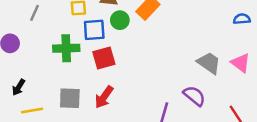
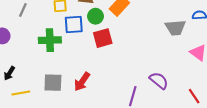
red square: (104, 58) -> (103, 38), moved
gray trapezoid: (209, 63) -> (175, 28), moved, turned 140

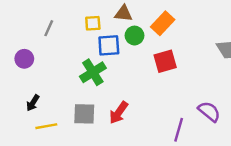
red square: (103, 38) -> (165, 61), moved
green cross: (50, 40) -> (93, 72), moved, turned -30

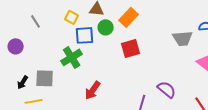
yellow square: (93, 23) -> (72, 17), turned 32
gray line: (49, 28) -> (36, 21), turned -56
gray square: (84, 114) -> (45, 78), moved

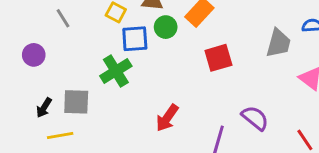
gray trapezoid: (183, 38) -> (279, 43), turned -70
red square: (131, 48) -> (218, 58), moved
red arrow: (93, 90) -> (167, 118), moved

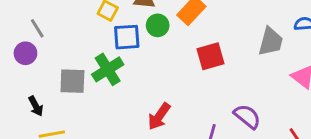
gray line: (63, 18) -> (37, 28), moved
gray square: (76, 102) -> (72, 81), moved
black arrow: (44, 108) -> (36, 106), turned -60

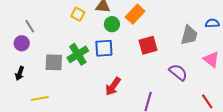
blue square: (127, 37) -> (104, 48), moved
black arrow: (36, 106) -> (20, 73), moved, turned 48
purple semicircle: (247, 116) -> (178, 72), moved

